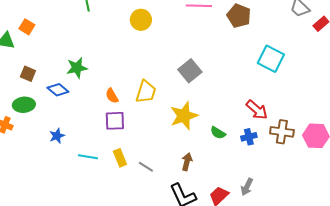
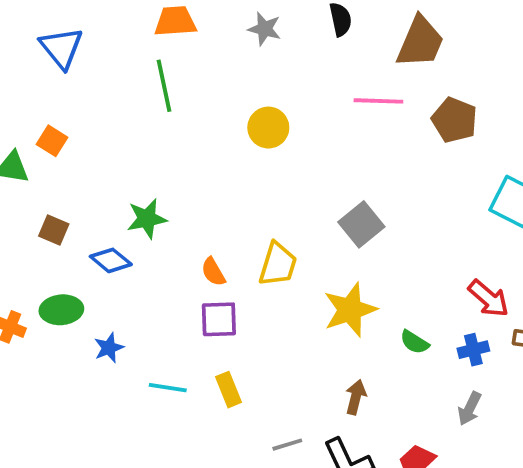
green ellipse: (24, 105) -> (61, 310), moved
gray line: (146, 167) -> (287, 445), moved, turned -49
gray arrow: (247, 187) -> (470, 409), moved

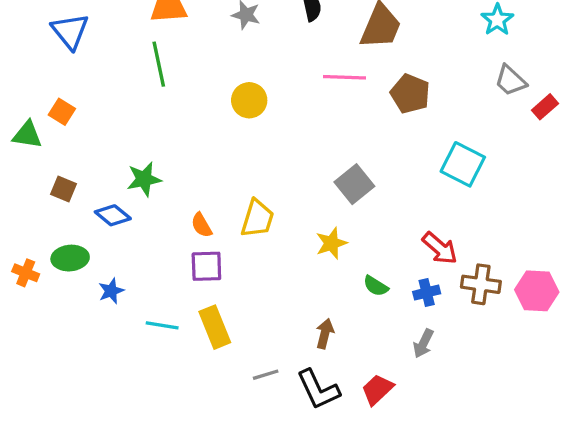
gray square: (361, 224) -> (354, 184), moved
yellow star: (350, 310) -> (331, 243), moved, size x0.7
yellow rectangle: (228, 390) -> (215, 327), size x1.4

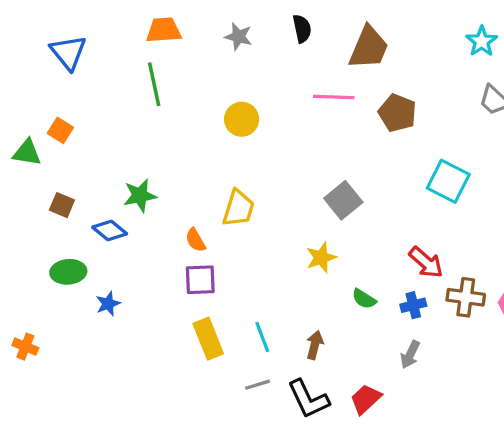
yellow trapezoid: (257, 219) -> (238, 208), moved
orange cross: (26, 273) -> (25, 347), moved
cyan line: (162, 325) -> (262, 337), moved, turned 60

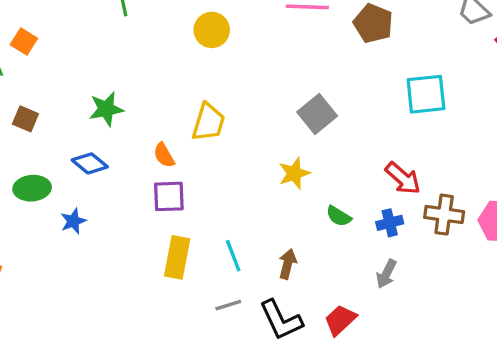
cyan square: (448, 181) -> (426, 94), turned -33
blue diamond: (110, 231) -> (90, 163), moved
yellow rectangle: (208, 339) -> (177, 257), turned 33

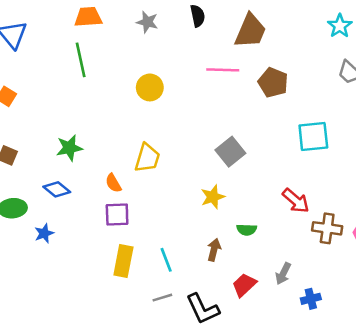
green semicircle: (339, 216) -> (247, 230), turned -30
blue cross: (390, 223) -> (311, 299), moved
brown arrow: (288, 264) -> (214, 250), moved
red trapezoid: (340, 320) -> (244, 285), moved

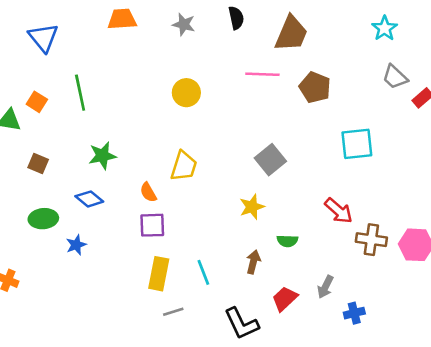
green line: (81, 60) -> (80, 93), moved
gray line: (162, 298) -> (173, 312), moved

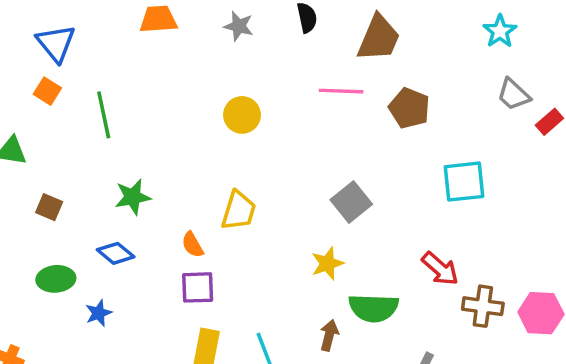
orange square: (37, 102) -> (47, 91), moved
green semicircle: (287, 241) -> (374, 308), size x1.8

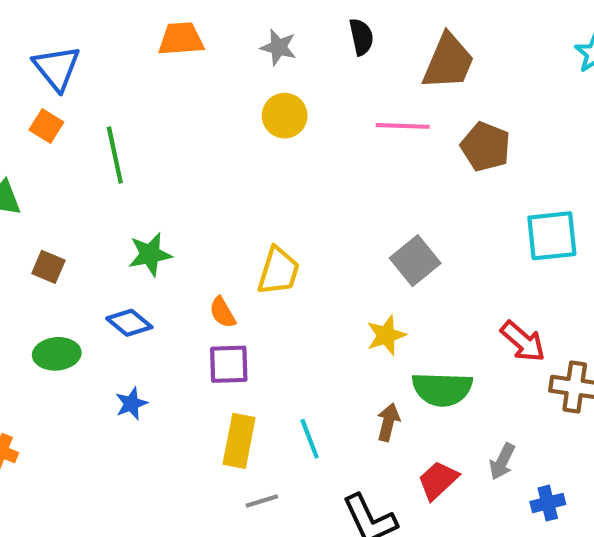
yellow circle: (242, 115) -> (285, 116), moved
blue star: (99, 313) -> (131, 404), moved

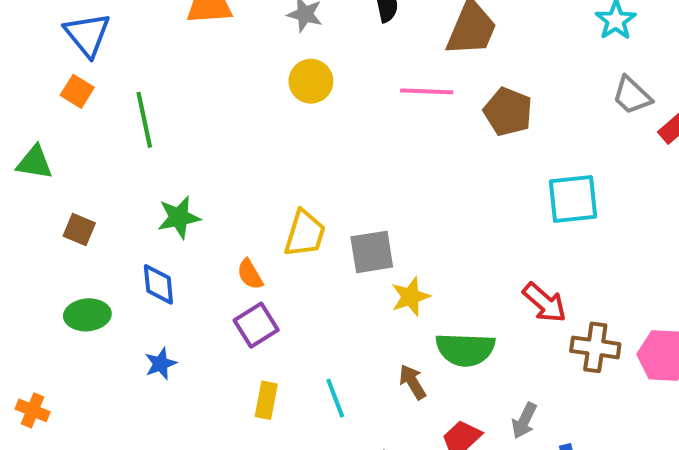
gray square: (415, 261) -> (372, 252), moved, turned 30
blue diamond: (129, 323) -> (158, 284), turned 45
purple square: (229, 364) -> (256, 325), turned -30
brown arrow: (388, 422) -> (412, 382), turned -45
yellow rectangle: (239, 441) -> (266, 400), size x0.7

